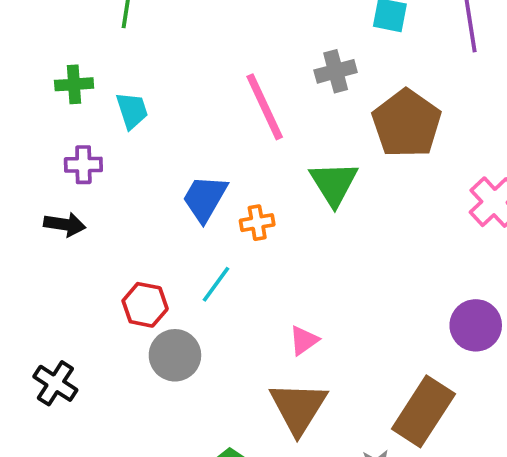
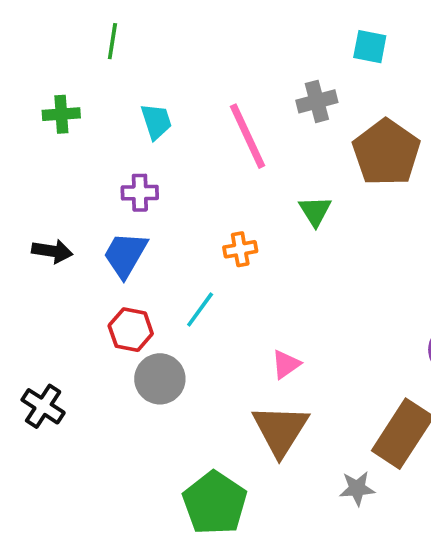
cyan trapezoid: (132, 111) -> (156, 121), moved
purple cross: (83, 165) -> (140, 193), moved
green triangle: (334, 183) -> (315, 211), size x0.7
blue trapezoid: (205, 198) -> (125, 255), moved

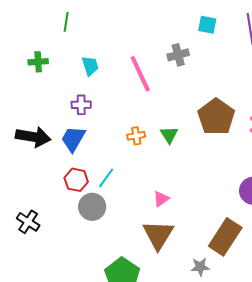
brown pentagon: (386, 153) -> (216, 117), moved
green triangle: (315, 211) -> (169, 135), moved
black arrow: (52, 251) -> (33, 137), size x1.6
cyan line: (200, 310) -> (106, 178), moved

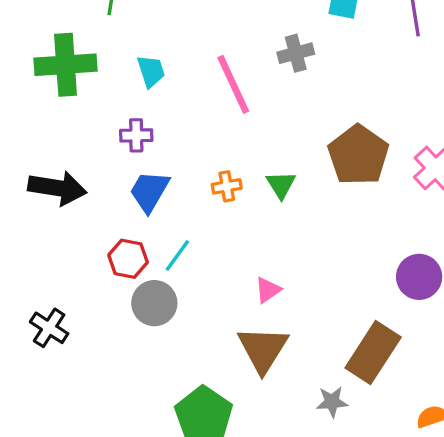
green cross: (38, 62) -> (66, 65), size x1.8
blue trapezoid: (73, 139) -> (149, 191), moved

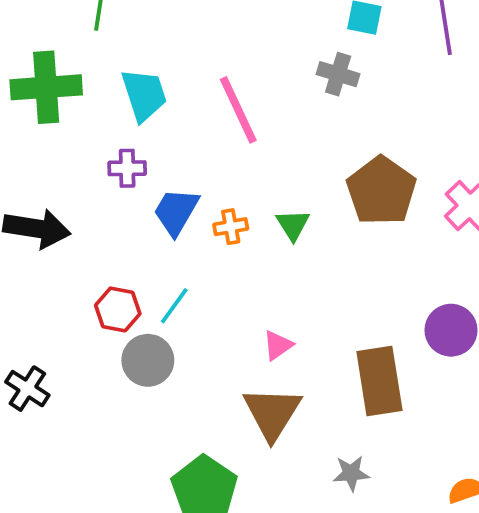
gray cross: (296, 53) -> (338, 74), moved, turned 32
cyan trapezoid: (151, 71) -> (144, 95), size x1.4
blue trapezoid: (149, 191) -> (176, 212), moved
brown rectangle: (373, 352) -> (379, 381), moved, turned -42

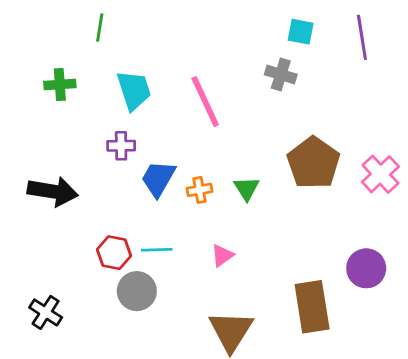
green cross: (46, 87) -> (60, 84), size x0.6
cyan line: (174, 306) -> (157, 250), turned 52
pink triangle: (278, 345) -> (222, 255), moved

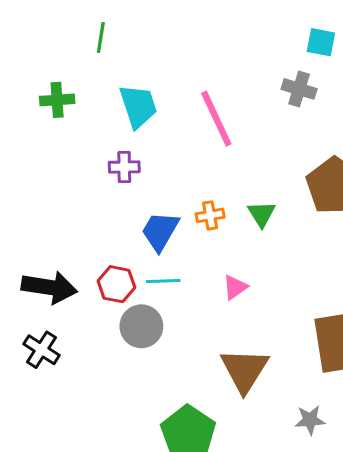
blue trapezoid: (158, 179) -> (160, 231), moved
black arrow: (53, 191) -> (49, 287), moved

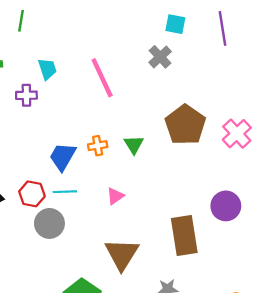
gray cross: (299, 89) -> (160, 57), turned 30
cyan trapezoid: (138, 106) -> (47, 69), size x0.7
purple cross: (124, 167) -> (26, 95), moved

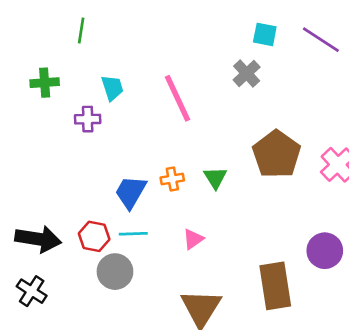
purple line: (223, 28) -> (321, 40), turned -48

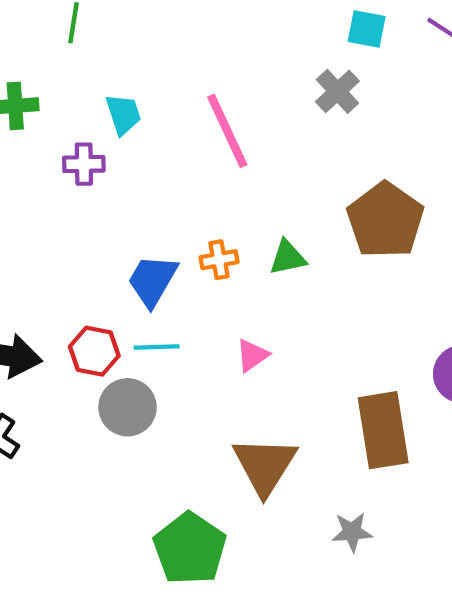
green triangle: (215, 178) -> (288, 258), turned 50

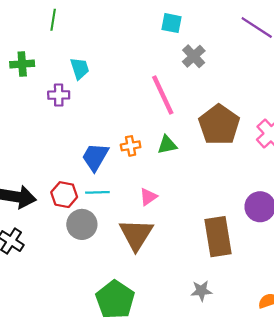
cyan square: (367, 29) -> (172, 23), moved
pink line: (227, 131) -> (163, 95), moved
brown triangle: (265, 465) -> (136, 234), moved

